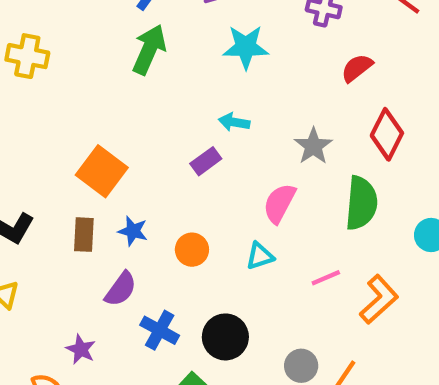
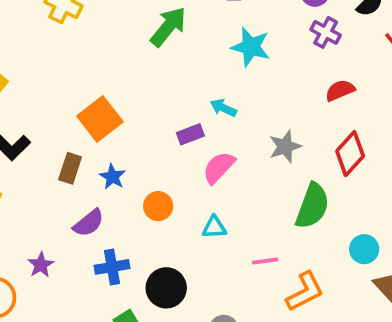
pink semicircle: (279, 203) -> (219, 168), moved
blue cross: (160, 330) -> (112, 267), turned 36

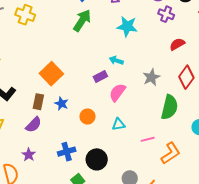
purple semicircle: (89, 223) -> (34, 125), moved

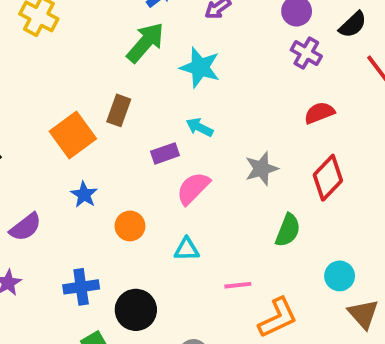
cyan star: (127, 26) -> (200, 67), moved
brown rectangle: (38, 102) -> (119, 110), moved
green semicircle: (169, 107) -> (288, 230), size x0.7

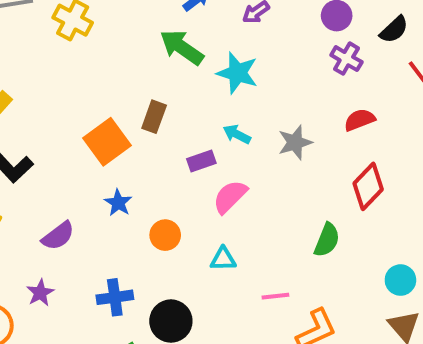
green arrow: (145, 43) -> (182, 47), turned -96
gray star: (261, 169) -> (295, 142), moved
cyan circle: (340, 276) -> (400, 280), moved

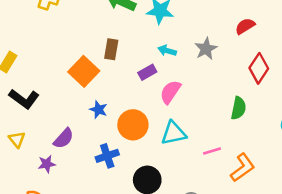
orange circle: (165, 235) -> (133, 125), size x1.5
cyan triangle: (223, 259) -> (174, 133), size x1.5
purple star: (40, 293) -> (47, 164), moved, turned 30
blue cross: (115, 297) -> (107, 156), moved

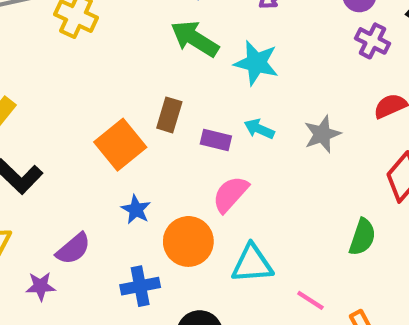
purple rectangle: (147, 72) -> (216, 140), moved, turned 36
pink semicircle: (170, 92) -> (230, 194), moved
pink line: (212, 151) -> (310, 300), turned 42

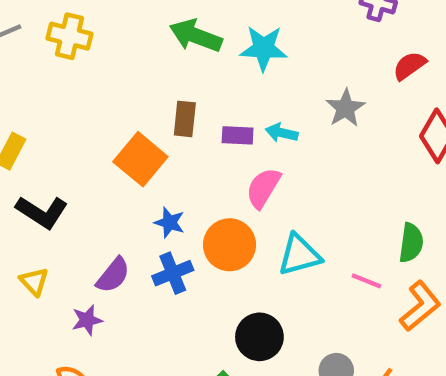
cyan arrow: (259, 129) -> (282, 133), moved
green semicircle: (362, 237) -> (411, 243), moved
blue cross: (140, 286) -> (173, 273), moved

